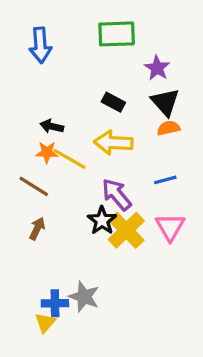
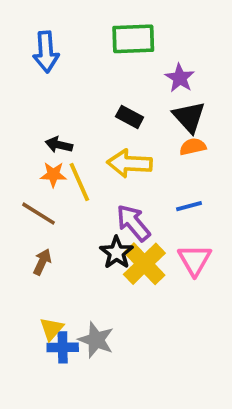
yellow line: (70, 159) -> (79, 182), turned 36
yellow triangle: (45, 323) -> (52, 329), moved

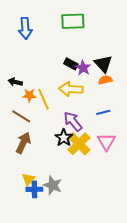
purple star: (180, 78) -> (83, 68), moved
black arrow: (59, 145) -> (15, 82), moved
brown arrow: (42, 262) -> (23, 143), size x1.5

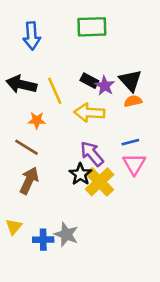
black arrow: (15, 82) -> (21, 84), moved, size x1.6
yellow line: (44, 99) -> (55, 91), moved
pink triangle: (106, 142) -> (134, 164), moved
yellow triangle: (28, 179) -> (14, 227), moved

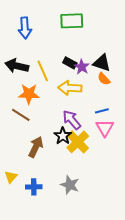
black triangle: (130, 81) -> (102, 63), turned -30
orange semicircle: (133, 101) -> (104, 79), turned -120
orange star: (37, 120) -> (29, 94), size x1.5
brown arrow: (29, 181) -> (36, 147), moved
gray star: (66, 234) -> (70, 185), moved

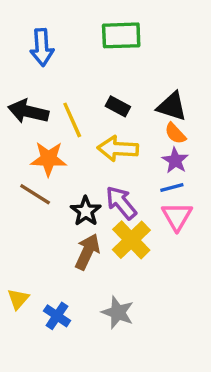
purple star: (82, 67) -> (175, 160), moved
black star: (63, 136) -> (86, 211), moved
brown arrow: (36, 147) -> (87, 252), moved
blue cross: (34, 187) -> (57, 316), turned 35

